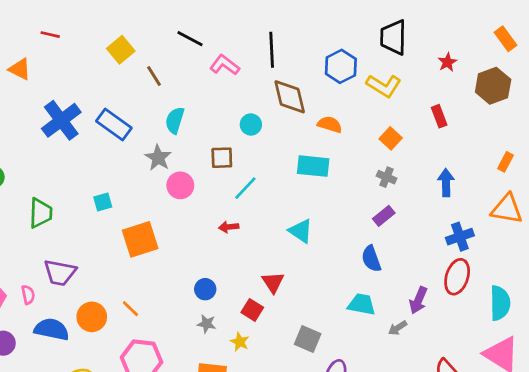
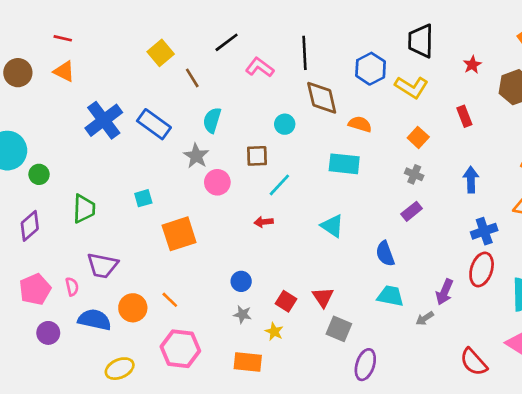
red line: (50, 35) -> (63, 38), moved
black line: (190, 39) -> (227, 42), turned -65
blue semicircle: (371, 259) -> (385, 254), moved
red triangle: (273, 282) -> (323, 297), moved

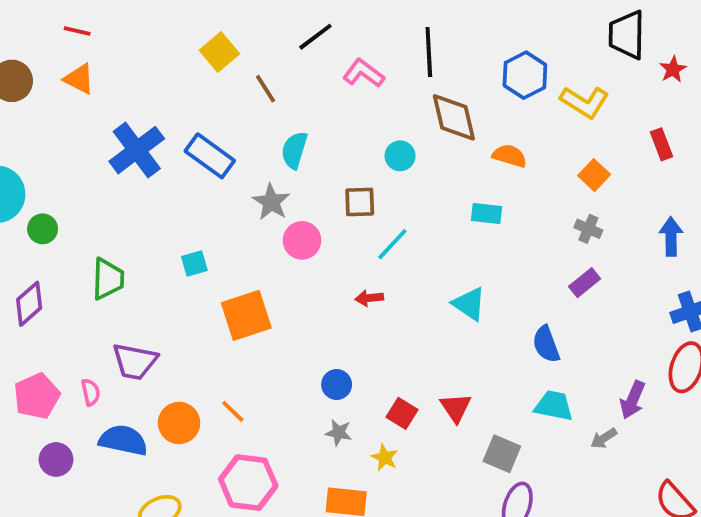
black trapezoid: (421, 41) -> (627, 35), moved
cyan rectangle: (344, 164) -> (487, 213), size x0.7
gray square: (339, 329) -> (502, 454), moved

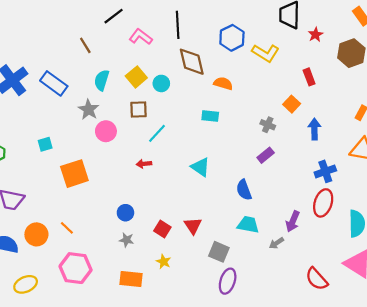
yellow square: (219, 52) -> (136, 77), moved
orange square: (594, 175) -> (292, 104), moved
yellow star: (385, 458) -> (163, 262), moved

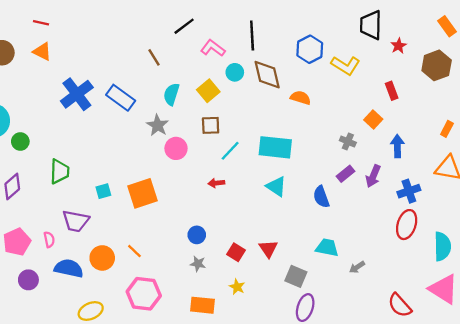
cyan circle: (161, 83) -> (235, 72), moved
cyan rectangle: (210, 116) -> (275, 147), moved, size x1.8
cyan square: (45, 144) -> (103, 191), moved
blue semicircle: (244, 190) -> (321, 197), moved
purple arrow: (293, 221) -> (373, 176), moved

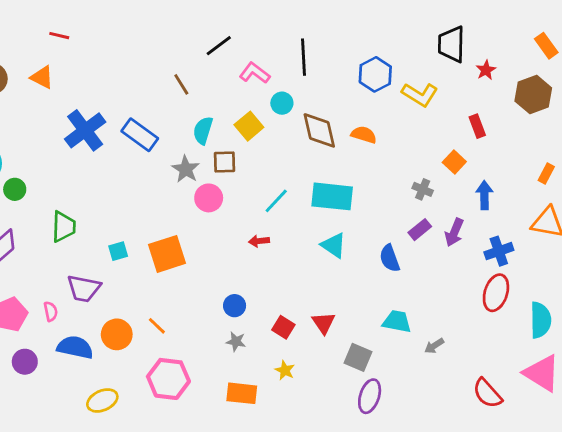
red line: (41, 23) -> (59, 36), moved
brown diamond: (267, 75) -> (319, 130), moved
brown square: (211, 125) -> (224, 162), moved

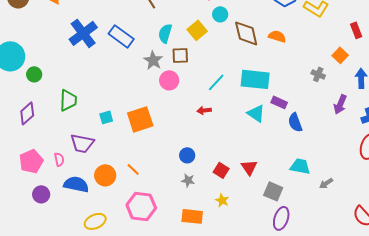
purple rectangle: (420, 230) -> (279, 102), moved, turned 63

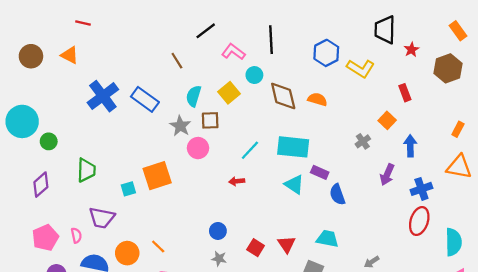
gray cross: (318, 74) -> (363, 141), turned 32
orange square: (140, 119) -> (157, 176), moved
cyan trapezoid: (300, 166) -> (327, 239), moved

